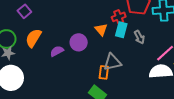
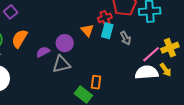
gray triangle: (112, 62) -> (61, 64), moved
orange rectangle: (104, 72) -> (96, 82), moved

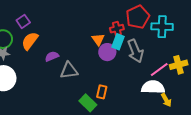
purple square: (11, 12) -> (23, 21), moved
gray arrow: (126, 38) -> (135, 51), size x1.6
purple circle: (65, 43) -> (107, 52), moved
yellow arrow: (166, 70) -> (166, 100), moved

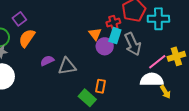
purple semicircle: (52, 56) -> (47, 61), moved

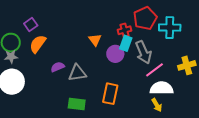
orange triangle: (95, 34) -> (95, 40), moved
pink line: (157, 62) -> (155, 70), moved
orange rectangle: (101, 86) -> (110, 94), size x1.5
yellow arrow: (165, 92) -> (157, 105), moved
green rectangle: (87, 98) -> (77, 104), moved, turned -36

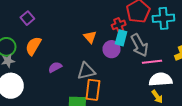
purple square: (31, 25) -> (27, 18), moved
pink line: (155, 70) -> (152, 62), turned 36
gray triangle: (77, 73) -> (86, 71), moved
orange rectangle: (110, 94) -> (93, 90), moved

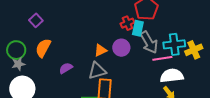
cyan cross: (163, 18) -> (174, 44), moved
orange triangle: (90, 37) -> (100, 50), moved, turned 48
cyan rectangle: (121, 38) -> (138, 28), moved

